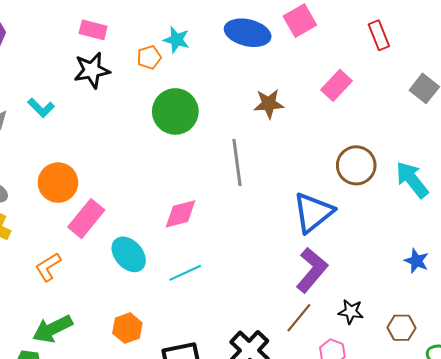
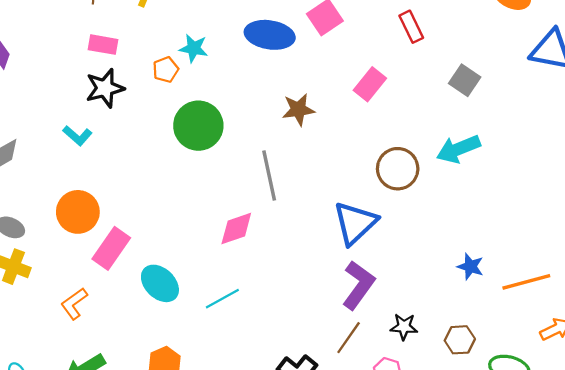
cyan L-shape: (41, 108) -> (77, 136), moved
cyan arrow: (412, 180) -> (458, 149), moved, turned -69
pink diamond: (181, 214) -> (236, 229), moved

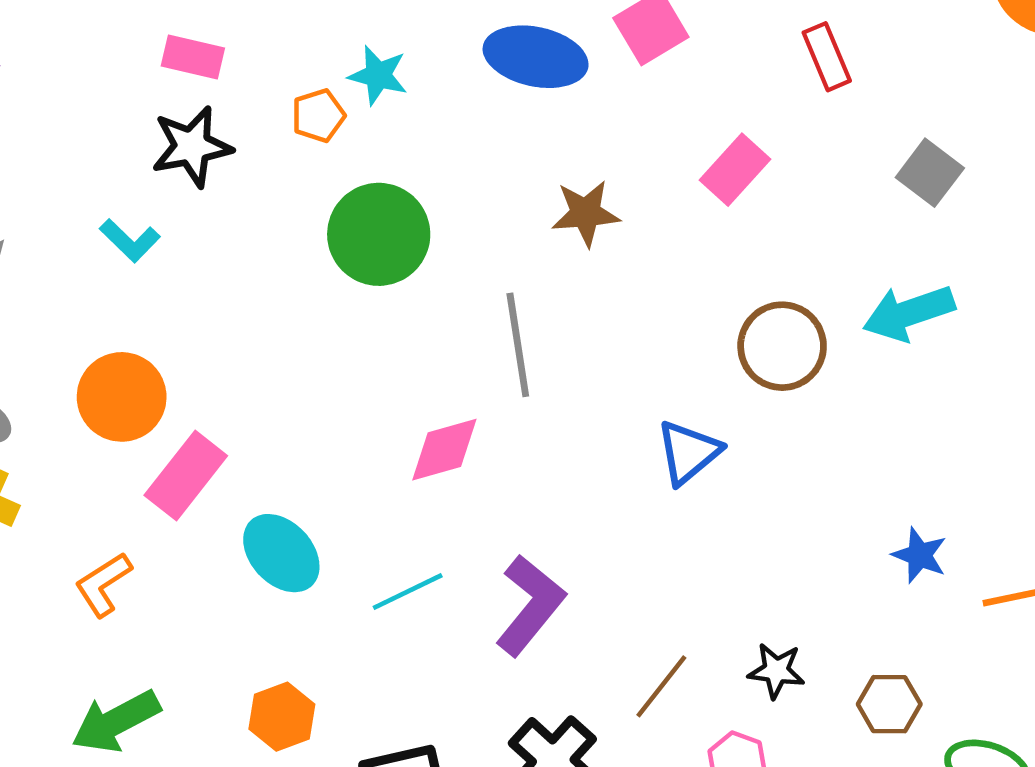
blue triangle: (355, 223) -> (688, 452), size x0.7
purple L-shape: (358, 285) -> (530, 605), moved

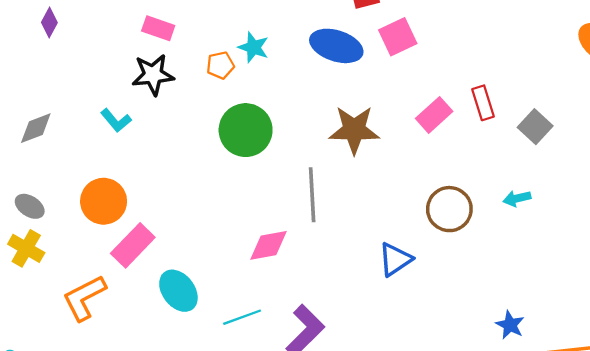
red rectangle: (827, 57) -> (483, 103), moved
brown star: (586, 213) -> (354, 130), size x1.4
cyan arrow: (909, 313) -> (517, 198), size x0.6
orange L-shape: (103, 584) -> (84, 298), size x1.4

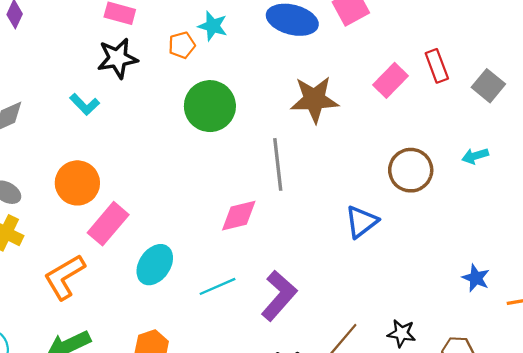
cyan ellipse: (178, 291) -> (155, 265), turned 75

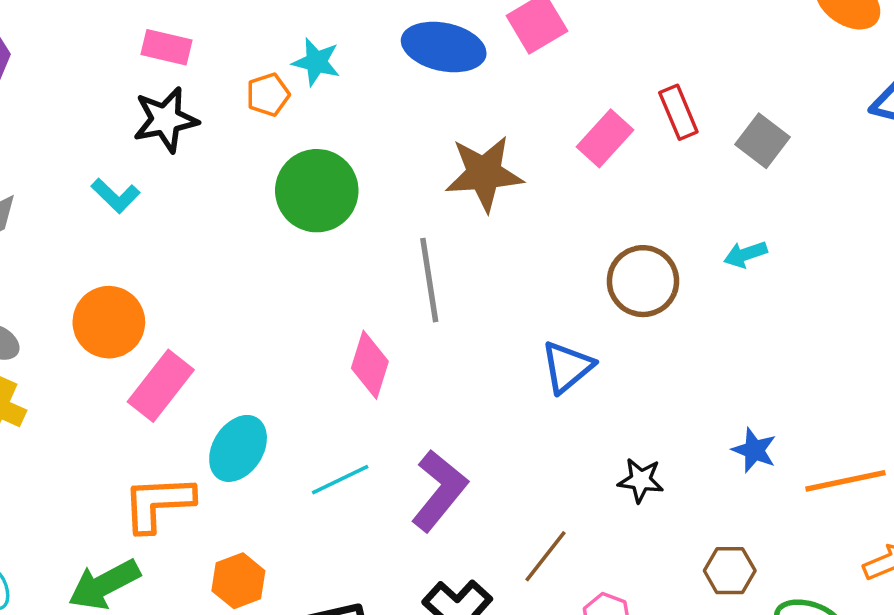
pink diamond: (239, 216) -> (370, 365), turned -57
orange L-shape: (65, 277) -> (158, 503), moved, turned 30
black star: (402, 333) -> (641, 480), moved

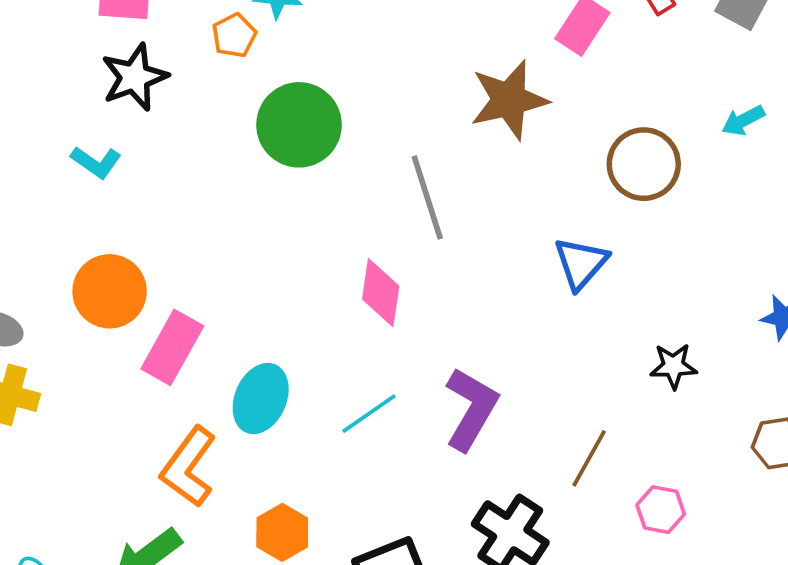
brown star: (484, 174) -> (509, 100), moved
orange L-shape: (158, 503) -> (188, 467), turned -42

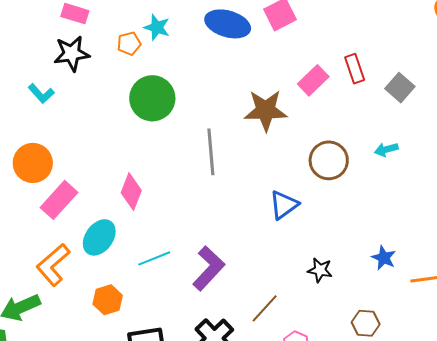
pink diamond: (381, 293) -> (131, 192), moved
orange hexagon: (282, 532) -> (108, 300), moved

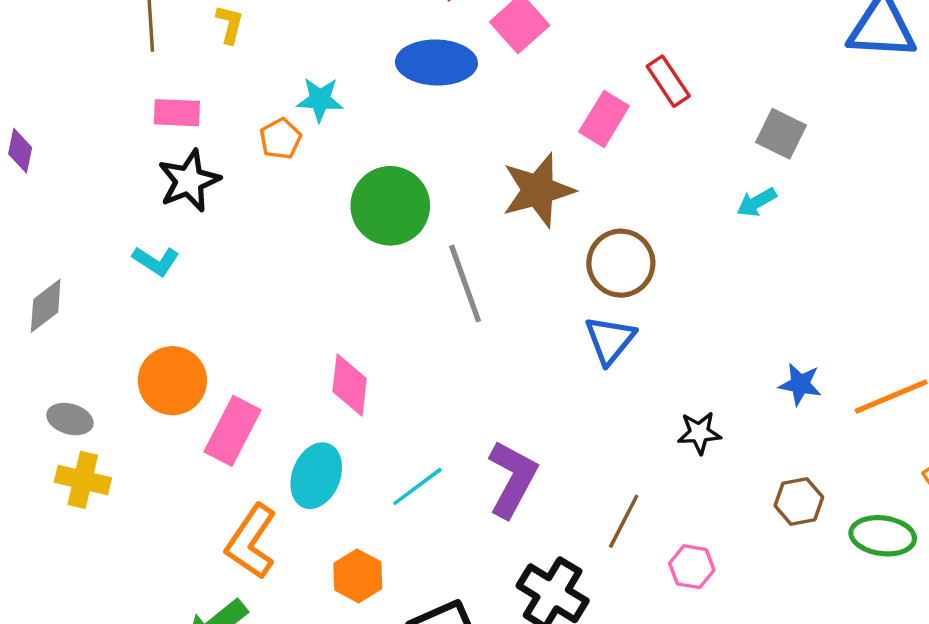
gray square: (400, 88) -> (781, 134), moved
green circle: (152, 98) -> (390, 206), moved
brown circle: (329, 160) -> (621, 263), moved

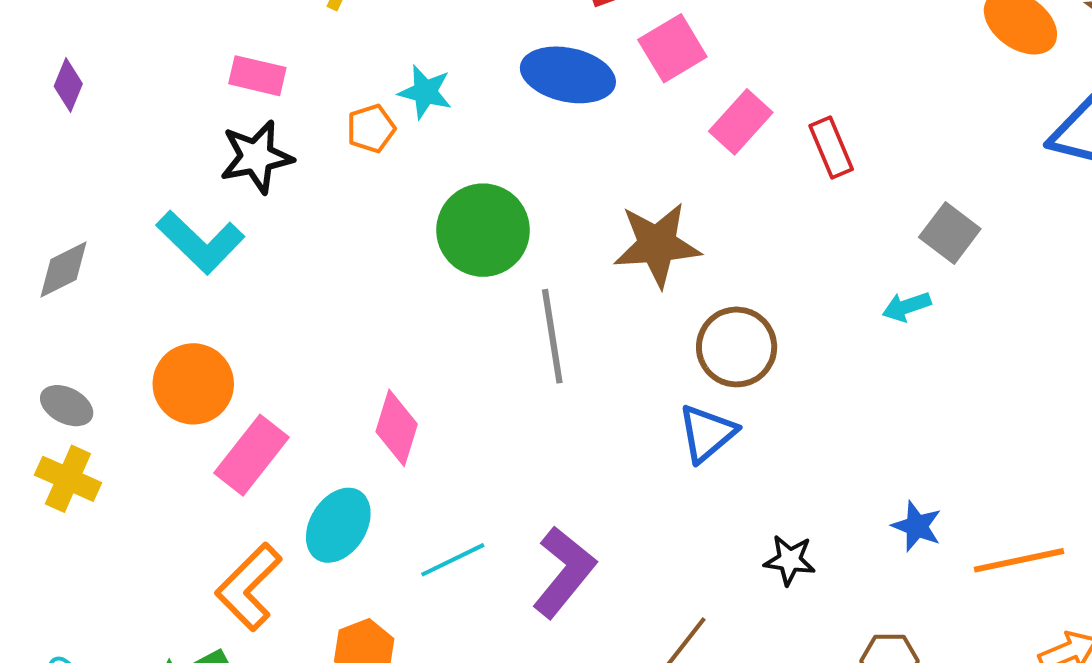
pink rectangle: (604, 119) -> (741, 122), moved
cyan L-shape: (156, 261) -> (200, 242), size x1.6

